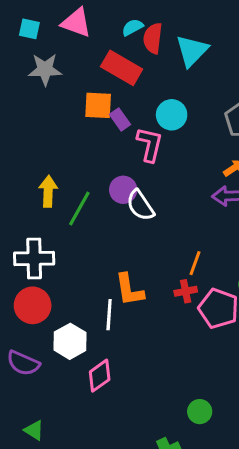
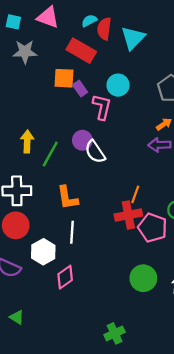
orange L-shape: (129, 290) -> (67, 198), moved
red cross: (186, 291) -> (128, 215), size x1.6
green circle: (200, 412) -> (143, 278), moved, size x1.5

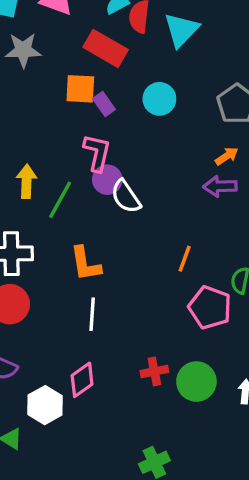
pink L-shape: (102, 107) -> (97, 153), moved
red cross: (128, 215) -> (154, 371), moved, size x0.7
white hexagon: (43, 252) -> (45, 405), moved

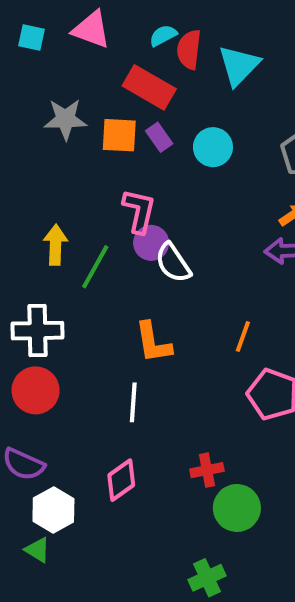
gray star: (23, 50) -> (65, 119), moved
purple rectangle: (104, 104) -> (159, 137), moved
orange L-shape: (85, 264) -> (153, 343), moved
green circle: (196, 382) -> (237, 508), moved
white hexagon: (45, 405) -> (53, 510), moved

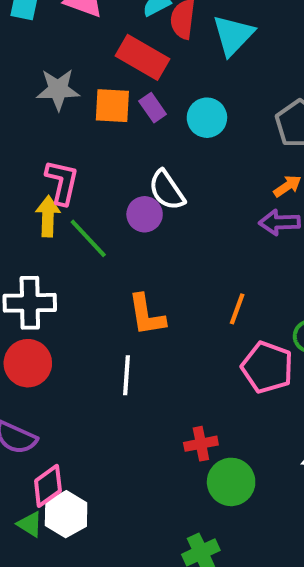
pink L-shape: (139, 211) -> (62, 182), moved
white semicircle: (173, 263) -> (167, 190), moved
green line: (95, 267) -> (88, 238), turned -72
pink diamond: (121, 480) -> (48, 486), moved
white hexagon: (53, 510) -> (66, 514), moved

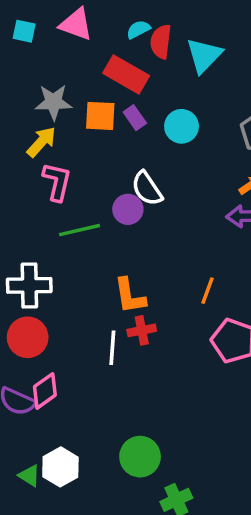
yellow arrow: (48, 216) -> (41, 142), moved, turned 40
green line: (88, 238) -> (79, 230), turned -60
red cross: (201, 444) -> (142, 330), moved
green circle: (231, 482) -> (140, 457), moved
pink diamond: (48, 486) -> (45, 391), moved

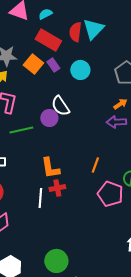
cyan semicircle: (138, 29) -> (45, 14), moved
red semicircle: (161, 42) -> (75, 32), moved
orange square: (100, 116) -> (33, 64), turned 36

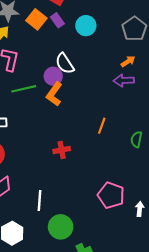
orange L-shape: (50, 168) -> (54, 94), moved, turned 45
pink pentagon: (110, 194) -> (111, 195), moved
white line: (40, 198) -> (39, 201), moved

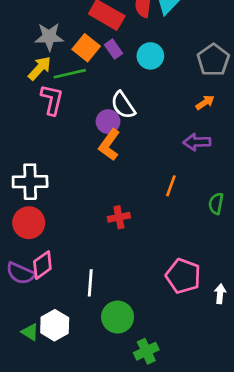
purple arrow: (124, 80) -> (197, 142), moved
green line: (24, 89) -> (70, 74), moved

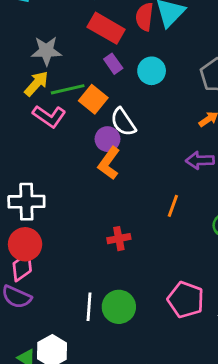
orange square: (86, 48) -> (93, 99), moved
pink L-shape: (52, 100) -> (49, 116), turned 112
pink diamond: (42, 265) -> (22, 267), moved
green circle: (118, 317) -> (119, 307), moved

